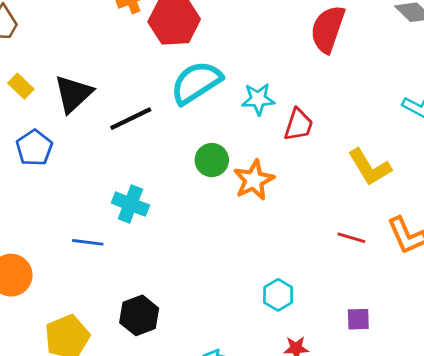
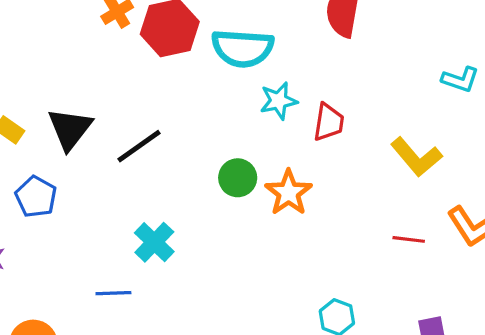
cyan semicircle: (196, 83) -> (242, 48), moved, turned -134
cyan cross: (130, 204) -> (154, 242), turned 32

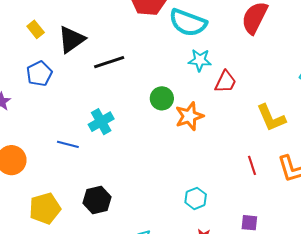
red line: (409, 239) -> (252, 165), turned 48

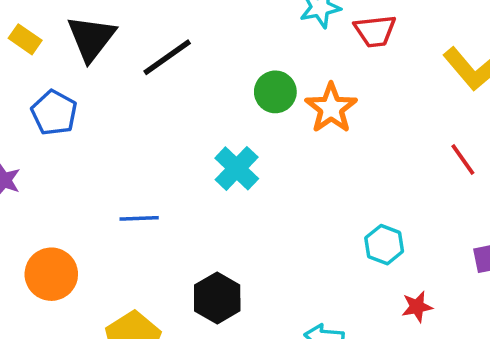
red trapezoid: (226, 82) -> (375, 31), turned 75
cyan cross: (101, 122) -> (237, 168), moved

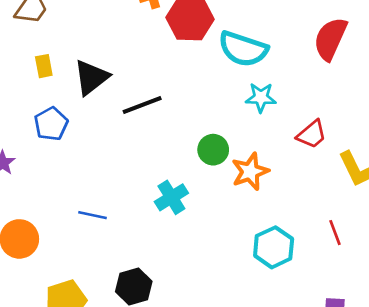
red trapezoid: (375, 31) -> (312, 134), moved, turned -48
yellow rectangle: (25, 39) -> (44, 66), turned 30
cyan hexagon: (384, 245) -> (274, 247), moved, size x1.4

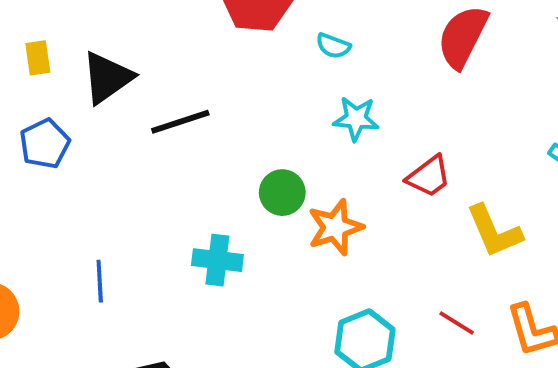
cyan semicircle: (243, 49) -> (333, 46), size x0.5
cyan cross: (171, 197) -> (217, 260), turned 36
blue line: (92, 215) -> (100, 281), turned 72
red line: (335, 233) -> (457, 323), turned -40

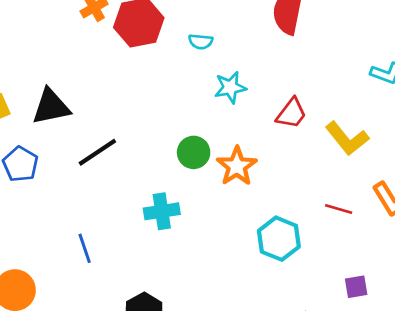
black triangle: (107, 78) -> (51, 107), turned 39
black line: (180, 122) -> (97, 152), moved

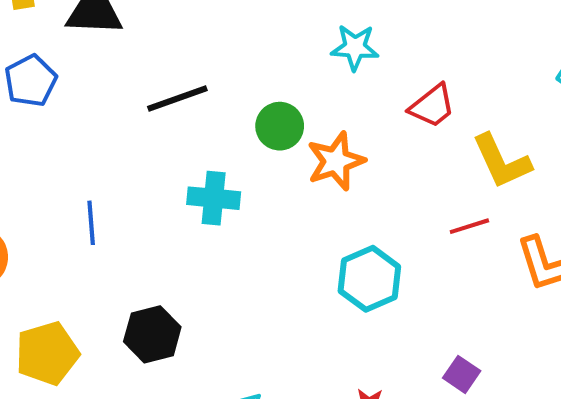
black line: (97, 152) -> (177, 99), moved
red line: (339, 209) -> (469, 226), moved, turned -48
purple square: (356, 287) -> (462, 374), turned 30

